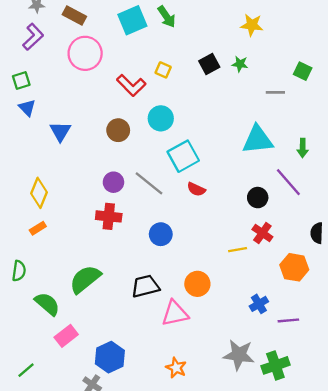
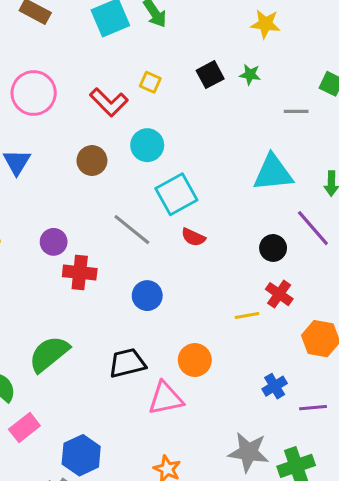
pink circle: (85, 53) -> (34, 93), moved
purple circle: (113, 182) -> (54, 242), moved

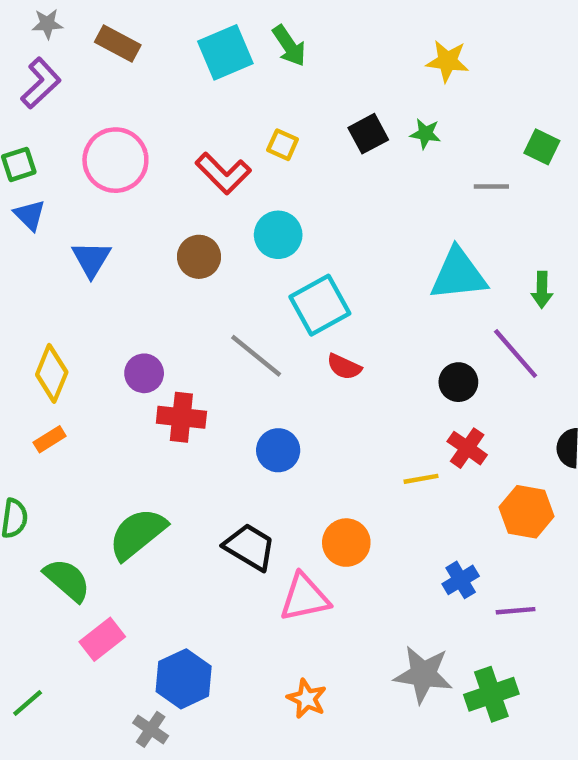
black trapezoid: (127, 363) -> (250, 547), turned 45

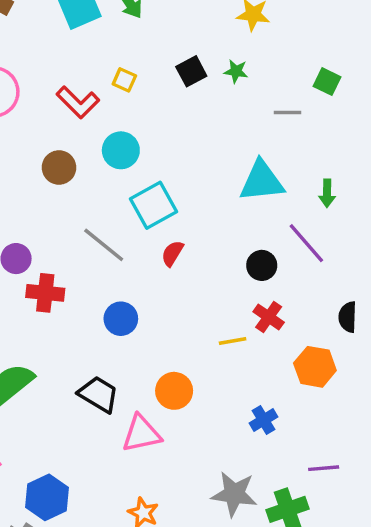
red semicircle: (344, 367) -> (172, 253), turned 96
purple line: (516, 611) -> (324, 468), moved

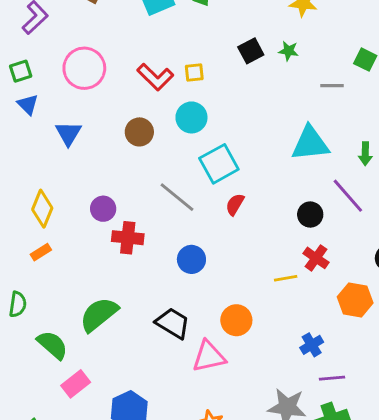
yellow square: (124, 80) -> (194, 73), moved, turned -30
purple line: (324, 468) -> (332, 378), moved

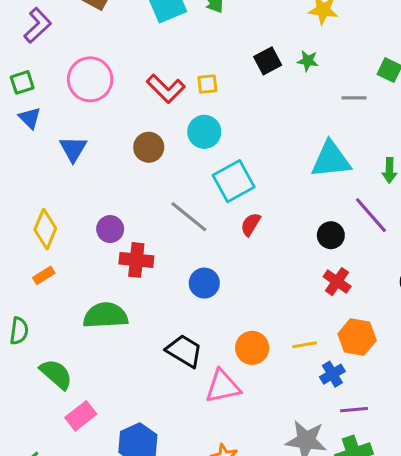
yellow line: (286, 278) -> (305, 345), moved
orange hexagon: (355, 300) -> (357, 337), moved
green semicircle: (99, 314) -> (106, 315), moved, turned 36

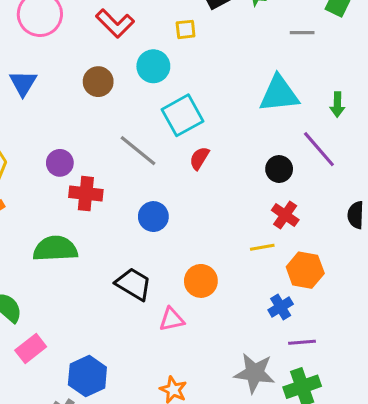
yellow square: (207, 84) -> (186, 29), moved
yellow line: (305, 345) -> (262, 247), moved
pink triangle: (223, 386) -> (172, 319), size x0.7

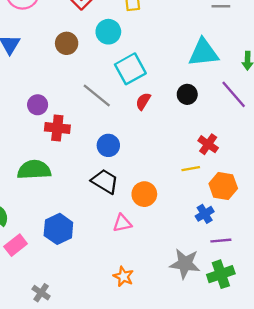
black circle: (279, 169) -> (187, 94), moved
black trapezoid: (133, 284) -> (105, 181), moved
blue hexagon: (87, 376) -> (58, 229), moved

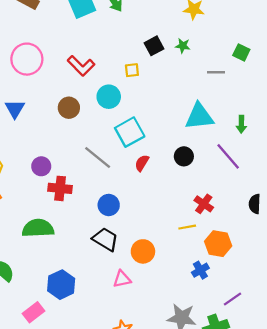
purple line: (221, 241) -> (232, 299), moved, turned -30
pink rectangle: (16, 245) -> (34, 312), moved

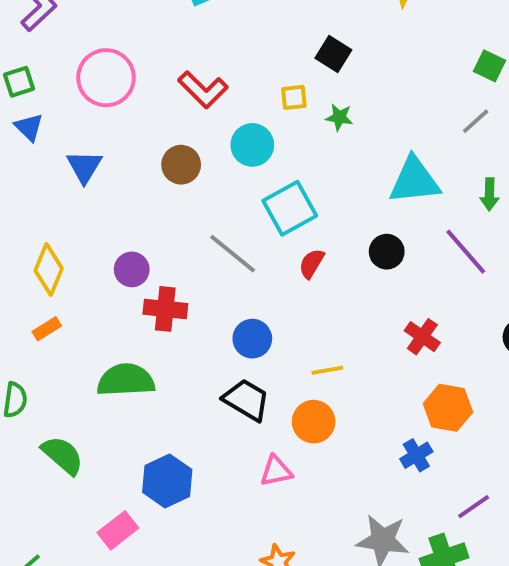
black square: (154, 46) -> (333, 54), turned -30
green star: (183, 46) -> (339, 117), moved
gray line: (216, 72) -> (476, 121), moved, turned -42
yellow line: (187, 227) -> (327, 370), moved

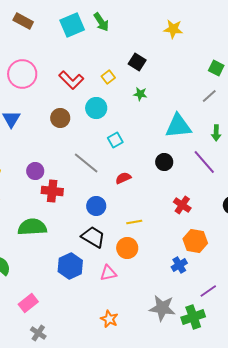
yellow square: (294, 97) -> (108, 77), moved, turned -32
cyan square: (290, 208) -> (115, 140), size x0.6
red semicircle: (312, 264) -> (123, 178), moved, turned 35
blue hexagon: (167, 481) -> (70, 266), moved

